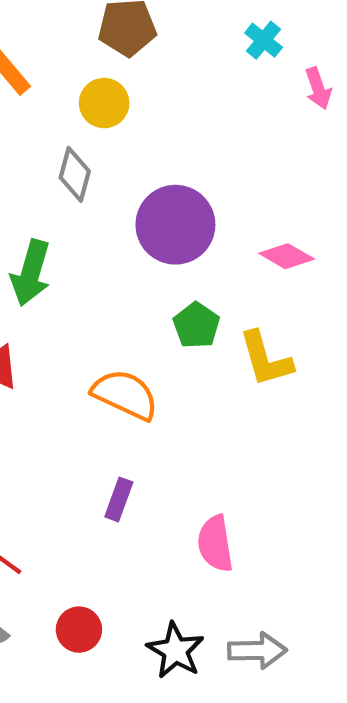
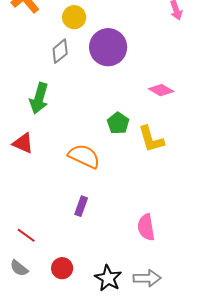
gray diamond: (75, 174) -> (60, 51), turned 35
purple circle: (175, 225) -> (108, 47), moved
pink semicircle: (215, 544) -> (146, 227), moved

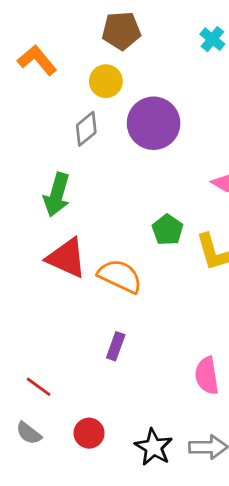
red triangle: (23, 143) -> (67, 258), moved, size x1.4

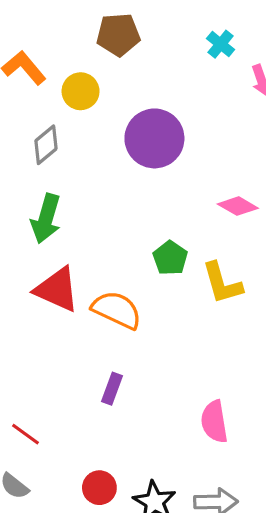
yellow circle: (106, 81) -> (81, 91), moved
gray diamond: (86, 129) -> (46, 145), moved
red circle: (89, 433) -> (99, 488), moved

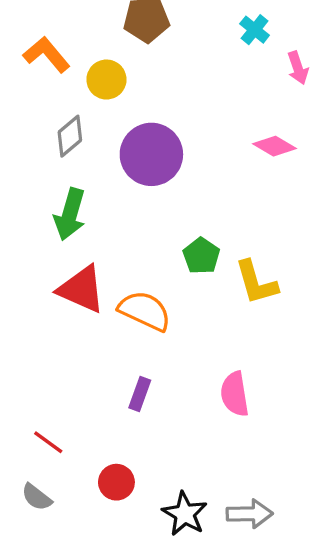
purple circle: (154, 138) -> (151, 154), moved
pink diamond: (238, 206) -> (275, 146), moved
pink semicircle: (214, 422) -> (235, 394), moved
red circle: (99, 488) -> (116, 482), moved

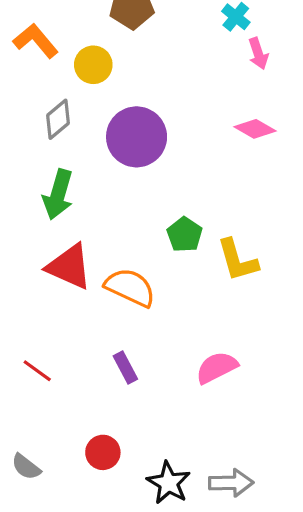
pink arrow: (298, 68) -> (258, 54), moved
purple rectangle: (140, 394) -> (125, 368), turned -48
pink semicircle: (235, 394) -> (217, 368), turned 72
red line: (48, 442) -> (37, 371), moved

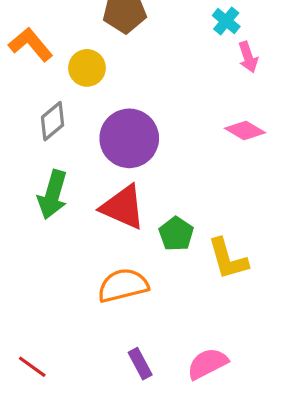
red triangle: (69, 267) -> (123, 207), moved
orange semicircle: (130, 287) -> (123, 285), turned -39
purple rectangle: (125, 368) -> (140, 364), moved

